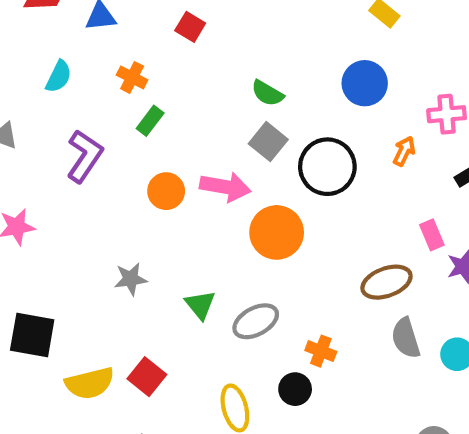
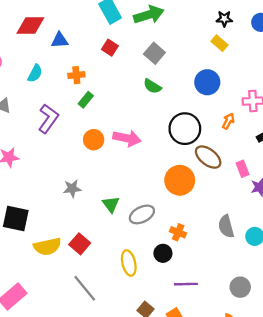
orange cross: (132, 77) -> (76, 75), turned -35
gray square: (268, 142) -> (154, 53), moved
orange circle: (277, 232) -> (180, 180), moved
brown ellipse: (387, 282) -> (208, 157), moved, turned 56

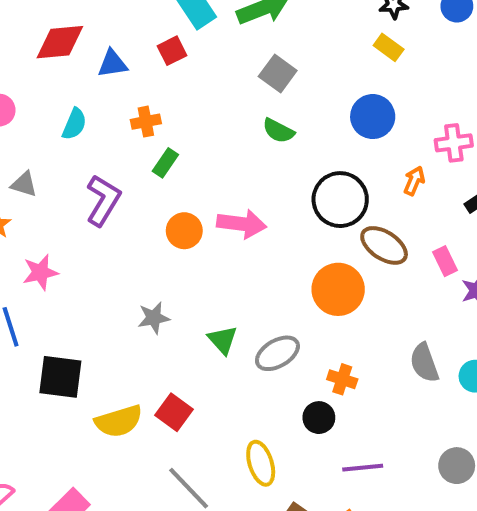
red square: (110, 48) -> (172, 51), moved, turned 35
yellow ellipse: (129, 263) -> (261, 463), moved

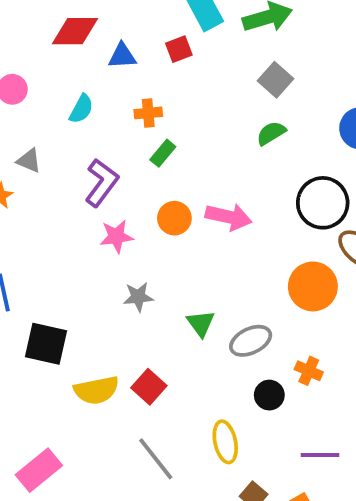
green semicircle: (278, 131) -> (271, 133), turned 116
pink star: (40, 272) -> (116, 236), moved
black circle: (319, 418) -> (269, 395), moved

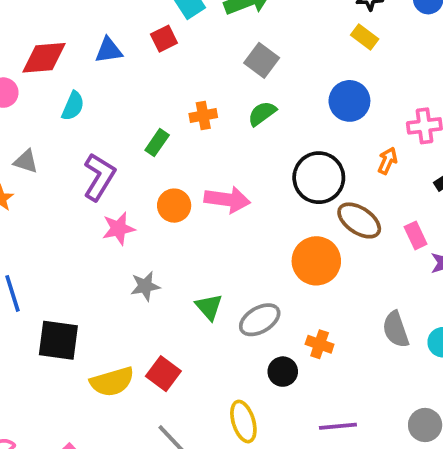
red diamond: (75, 31) -> (44, 58), moved
orange cross: (148, 113) -> (203, 116), moved

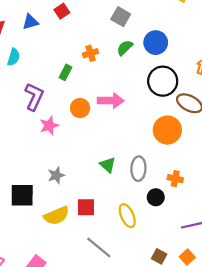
blue circle: (349, 101) -> (156, 43), moved
gray star: (145, 286) -> (56, 175), moved
gray ellipse: (260, 320) -> (138, 169), turned -50
red square: (163, 374) -> (86, 207), turned -30
yellow ellipse: (243, 422) -> (127, 216), moved

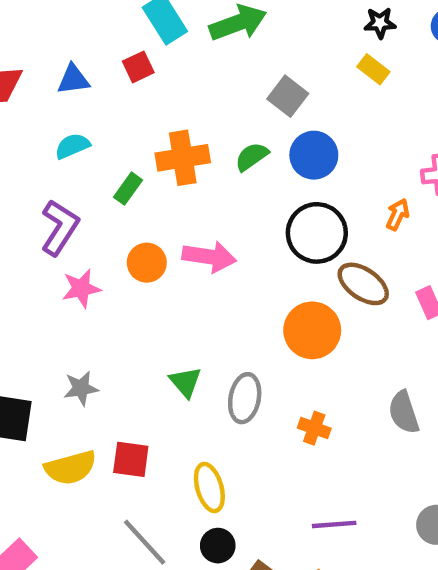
gray square: (121, 17) -> (288, 96), moved
orange cross: (91, 53) -> (183, 158), size x1.6
cyan semicircle: (14, 57) -> (72, 146), moved, turned -138
black circle: (156, 197) -> (218, 546), moved

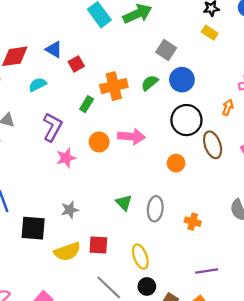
red square: (138, 67) -> (76, 64), moved
blue triangle: (73, 79) -> (54, 49), turned 42
cyan semicircle: (72, 146) -> (37, 85), moved
brown ellipse: (363, 284) -> (213, 145), turned 40
orange circle: (312, 330) -> (176, 163), moved, size x0.6

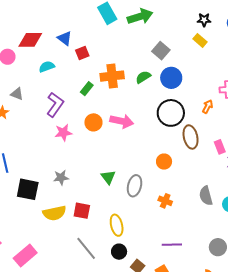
orange circle: (176, 163) -> (164, 162), moved

